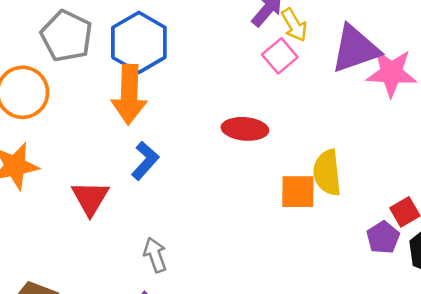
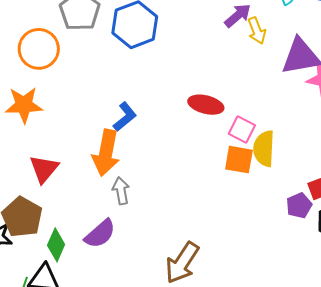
pink square: (280, 56) -> (242, 130), moved, turned -32
orange arrow: (129, 95) -> (106, 153), moved
red triangle: (90, 198) -> (44, 169), moved

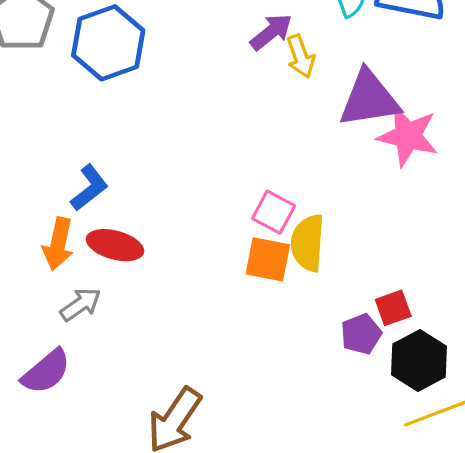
red ellipse: (206, 105) -> (115, 245), moved
orange arrow: (106, 153) -> (58, 244), size x0.7
gray arrow: (121, 191) -> (81, 304), turned 64

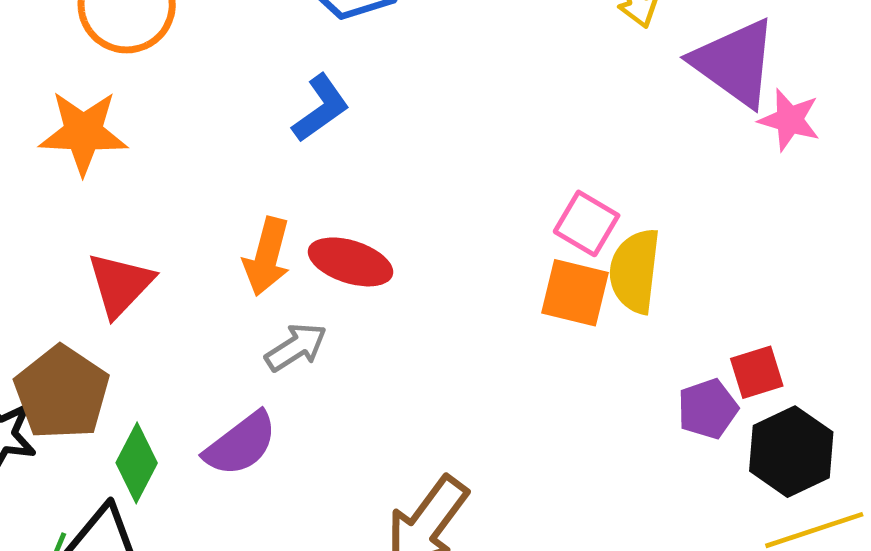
purple triangle: (369, 99) -> (735, 63), turned 42
pink star: (408, 136) -> (789, 120), size x0.7
blue L-shape: (89, 188) -> (321, 108), moved

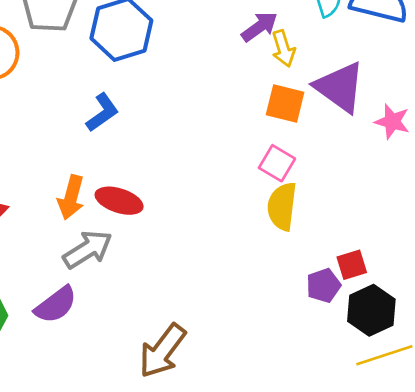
pink star: (789, 120) -> (392, 122), moved
pink square: (587, 223) -> (277, 163), moved
orange square: (575, 293) -> (285, 104), moved
gray arrow: (296, 347) -> (88, 249), size x1.4

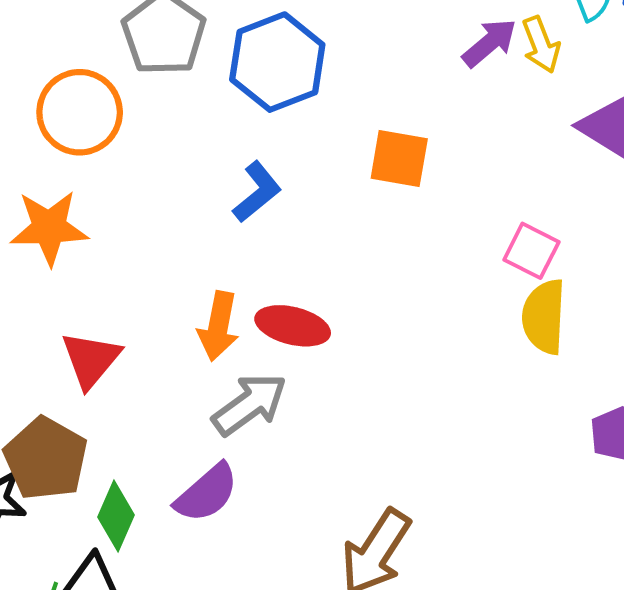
yellow arrow: (283, 49) -> (541, 45), moved
orange square: (285, 104) -> (399, 159), moved

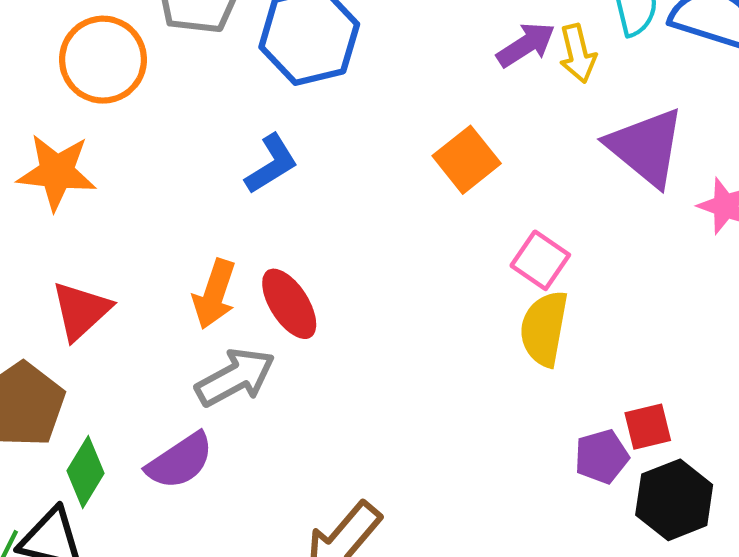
orange square: (399, 159) -> (467, 160), moved, turned 34
red ellipse: (293, 326) -> (289, 304), turned 36

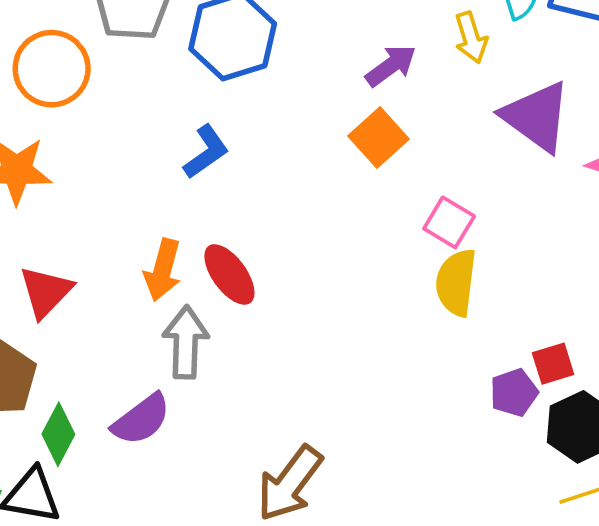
purple arrow: (526, 45) -> (391, 66), moved
gray arrow: (235, 377) -> (186, 342), turned -56

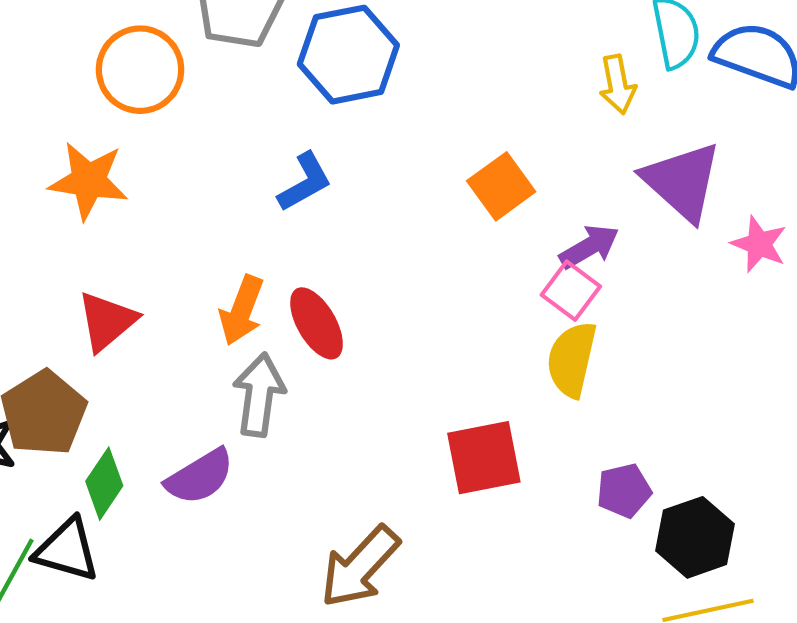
purple arrow: (391, 66) -> (589, 247), moved
red square: (553, 364) -> (484, 458), moved, size x1.6

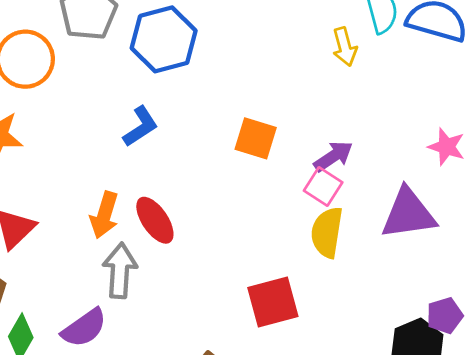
purple triangle: (682, 181) -> (408, 214), moved, turned -46
orange square: (501, 186) -> (256, 138), moved, turned -33
purple pentagon: (624, 491) -> (445, 315), moved

